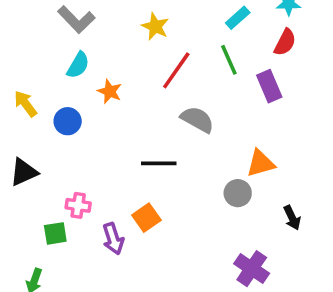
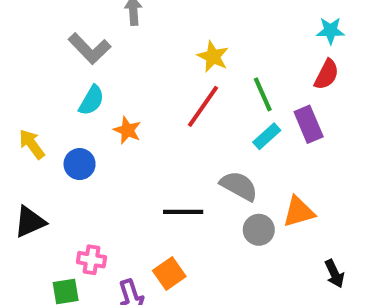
cyan rectangle: (238, 18) -> (267, 136), moved
yellow star: (155, 27) -> (213, 57), moved
gray semicircle: (197, 119) -> (239, 186), moved
gray circle: (238, 193) -> (259, 230), moved

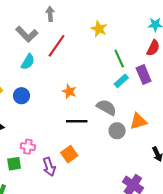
yellow star: (213, 57) -> (99, 29), moved
red line: (203, 106) -> (57, 46), moved
orange star: (127, 130) -> (69, 91), moved

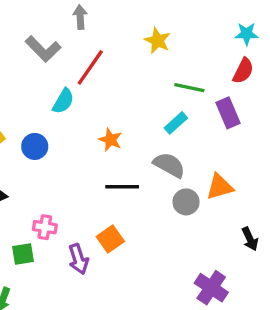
green line: (119, 59) -> (189, 88), turned -54
cyan semicircle: (28, 62) -> (63, 101), moved
cyan rectangle: (121, 81) -> (176, 123), moved

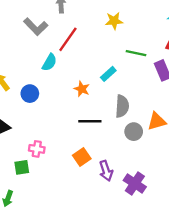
yellow star: (157, 41) -> (114, 21), turned -30
cyan rectangle: (176, 123) -> (108, 74), moved
gray semicircle: (169, 165) -> (122, 106), turned 65
purple arrow: (78, 259) -> (106, 171), moved
purple cross: (211, 288) -> (135, 184), moved

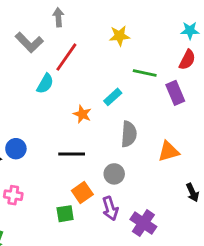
blue circle: (30, 94) -> (16, 149), moved
black line: (90, 121) -> (72, 154), moved
gray circle: (134, 132) -> (114, 174), moved
pink cross: (37, 149) -> (13, 195), moved
green square: (22, 167) -> (65, 214), moved

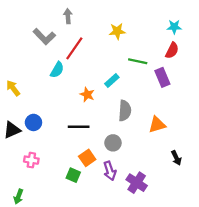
green square: (65, 214) -> (73, 175), turned 32

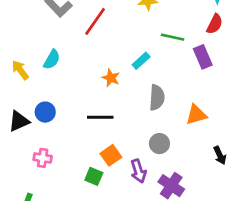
cyan semicircle: (57, 70) -> (52, 59), moved
gray circle: (113, 143) -> (159, 144), moved

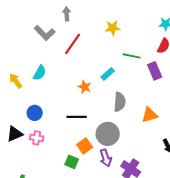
black triangle: (19, 121) -> (15, 134), moved
gray circle: (159, 144) -> (108, 134), moved, size x1.5
pink cross: (43, 158) -> (37, 138), moved

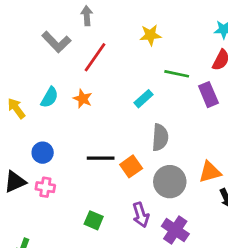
orange star: (85, 87) -> (83, 99), moved
orange triangle: (150, 115) -> (210, 172), moved
gray circle: (108, 134) -> (170, 182), moved
orange square: (85, 146) -> (131, 166), moved

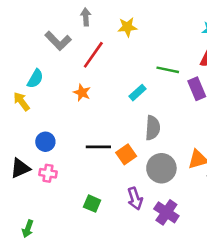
yellow star: (150, 35) -> (127, 27), moved
cyan semicircle: (49, 97) -> (35, 79), moved

